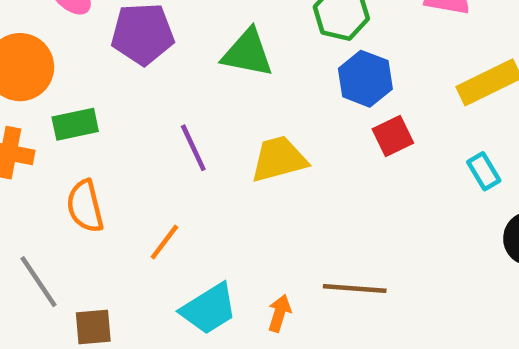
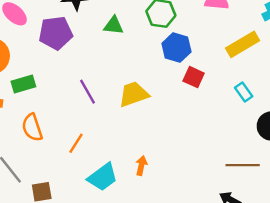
green triangle: (248, 53) -> (114, 25), moved, size x0.7
red square: (393, 136) -> (194, 77), turned -35
brown line: (355, 289) -> (243, 165), moved
orange arrow: (279, 313) -> (141, 166), moved

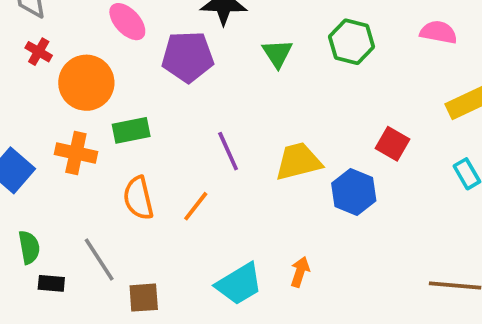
green triangle: (114, 25) -> (277, 53), turned 45
blue hexagon: (176, 48) -> (354, 192), moved
orange line: (76, 143) -> (196, 206), moved

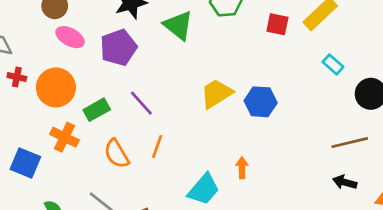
green triangle: (277, 53) -> (178, 25), size x1.4
red square: (393, 144) -> (277, 24), moved
purple line: (228, 151) -> (141, 103), moved
orange cross: (76, 153) -> (65, 137), turned 32

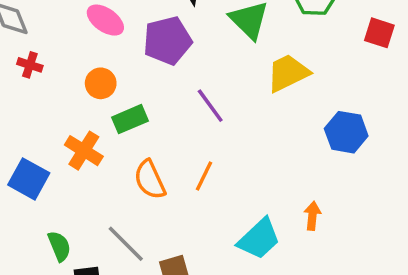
orange circle: (56, 87) -> (101, 83), moved, size x0.6
yellow trapezoid: (216, 94) -> (288, 73), moved
purple line: (141, 103) -> (210, 106), moved

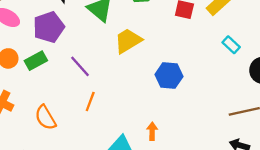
green rectangle: (130, 119) -> (36, 61), moved
orange line: (204, 176) -> (90, 102), moved

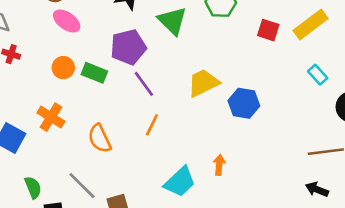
purple pentagon: (49, 27) -> (128, 47), moved
yellow trapezoid: (128, 41) -> (203, 83), moved
green rectangle: (36, 61) -> (94, 73), turned 45

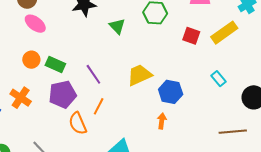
green triangle: (172, 21) -> (117, 26), size x0.7
purple pentagon: (128, 47) -> (63, 94), moved
cyan rectangle: (318, 75) -> (218, 79), moved
orange semicircle: (100, 138) -> (78, 123), moved
orange arrow: (219, 165) -> (162, 121), moved

